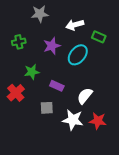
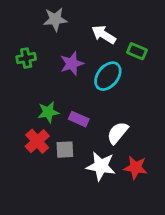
white arrow: (75, 25) -> (104, 35), turned 48
green star: (32, 72) -> (48, 112), moved
red cross: (16, 93) -> (37, 141), moved

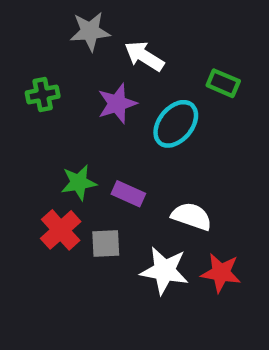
white arrow: (104, 35) -> (144, 56), moved
white semicircle: (118, 133) -> (192, 216), turned 70

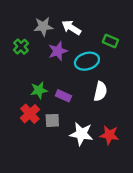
gray star: (90, 31) -> (43, 26), moved
green cross: (43, 95) -> (21, 47), turned -32
cyan ellipse: (176, 124) -> (87, 61), turned 35
white semicircle: (192, 216) -> (100, 91), moved, turned 84

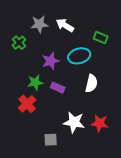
purple star: (58, 51) -> (51, 61), moved
gray square: (52, 120) -> (51, 140), moved

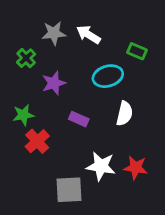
purple star: (51, 61) -> (54, 83), moved
green star: (35, 82) -> (23, 115), moved
gray square: (51, 140) -> (69, 190), size x1.5

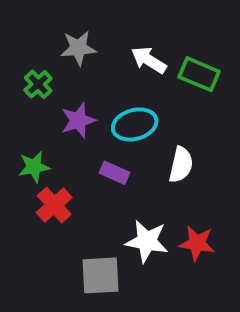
white arrow: (88, 35) -> (149, 60), moved
green rectangle: (137, 51) -> (199, 74), size x1.4
cyan ellipse: (108, 76) -> (135, 124), moved

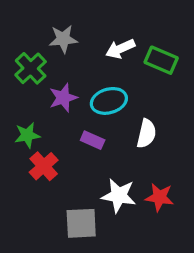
white arrow: (149, 60) -> (120, 49), turned -56
green cross: (38, 84) -> (31, 68), size x1.4

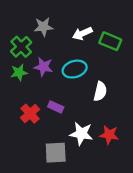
purple star: (63, 98) -> (43, 67), turned 30
green star: (27, 135) -> (19, 72), moved
purple rectangle: (93, 140) -> (56, 107), moved

